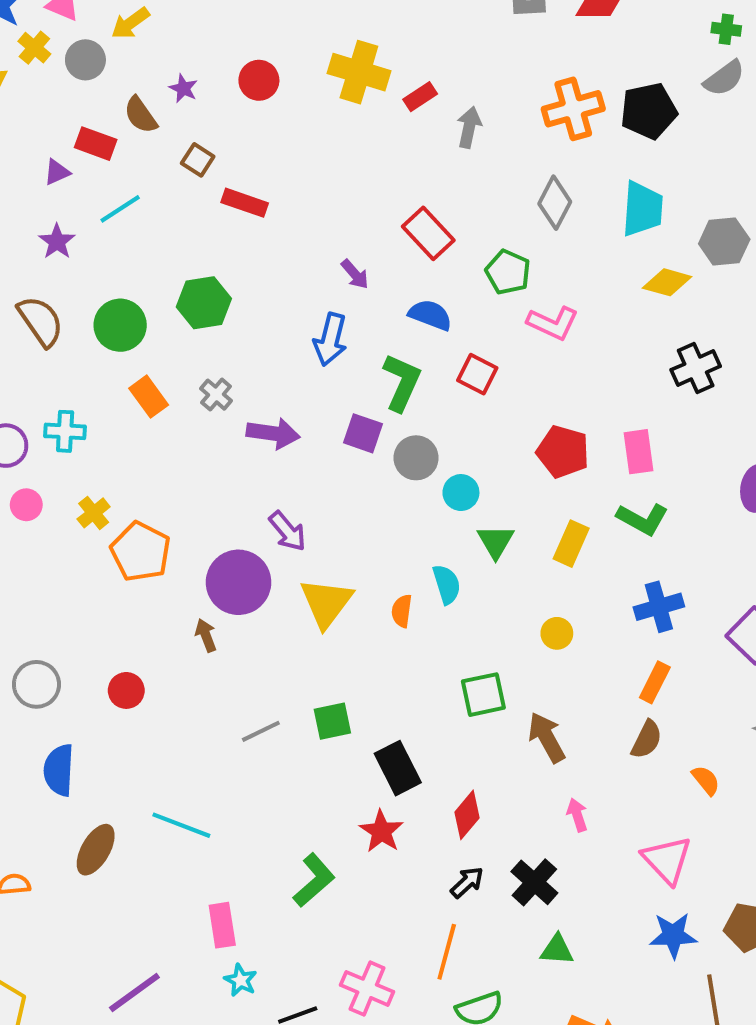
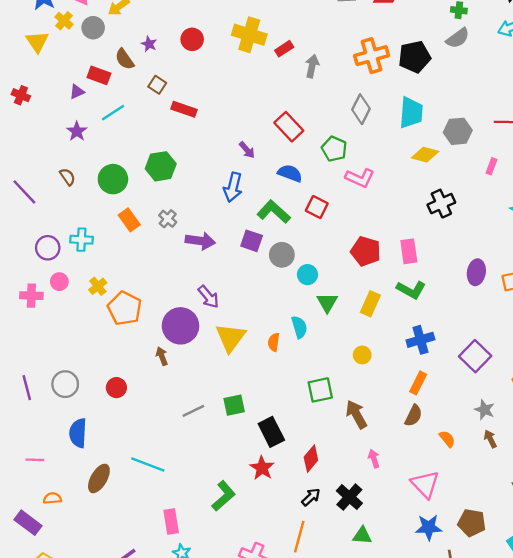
brown semicircle: (41, 321) -> (67, 177), size x0.6
green L-shape: (402, 382) -> (274, 212), turned -72

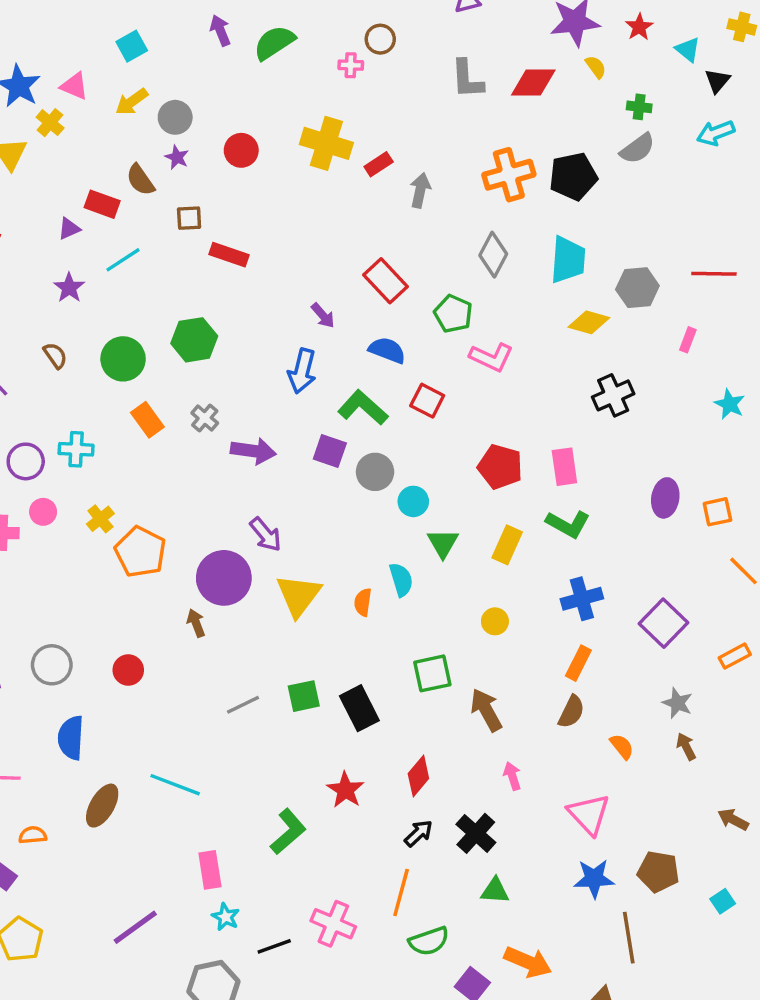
gray circle: (93, 28) -> (175, 117), moved
brown square: (157, 85) -> (189, 218), turned -36
black rectangle: (271, 432) -> (359, 708), moved

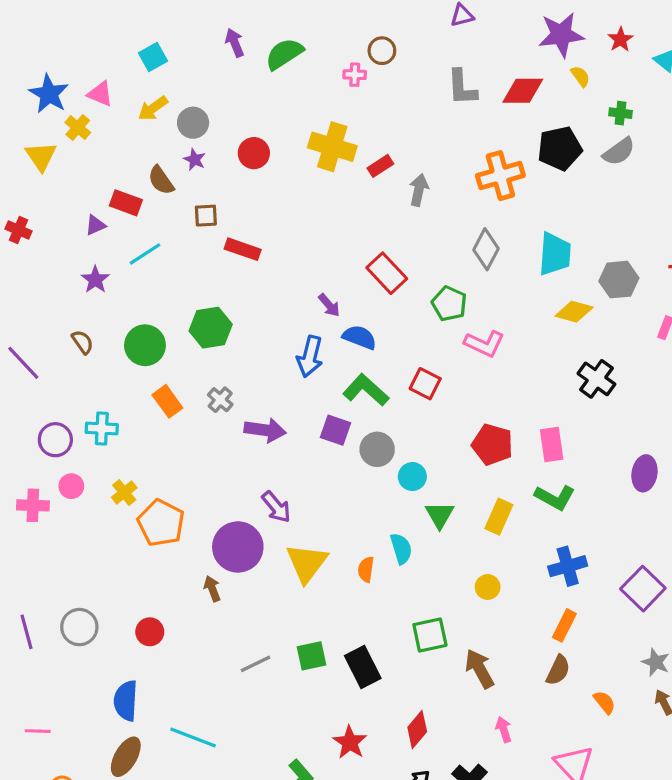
black pentagon: (573, 176) -> (560, 148), moved
blue semicircle: (387, 350) -> (360, 337), moved
black cross: (613, 395) -> (596, 379), turned -30
blue semicircle: (71, 738) -> (126, 701), moved

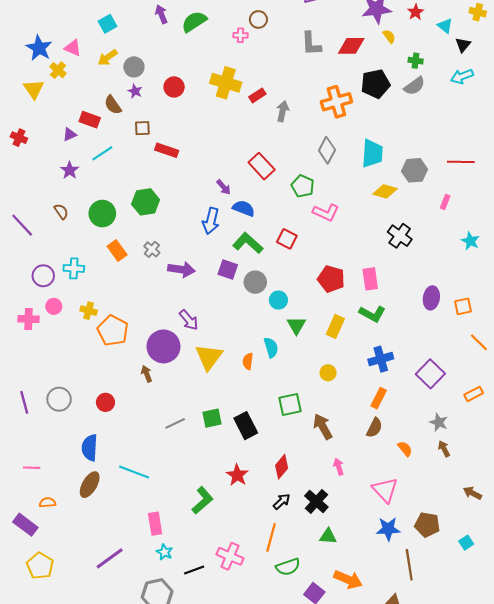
yellow cross: (124, 493) -> (89, 311), turned -35

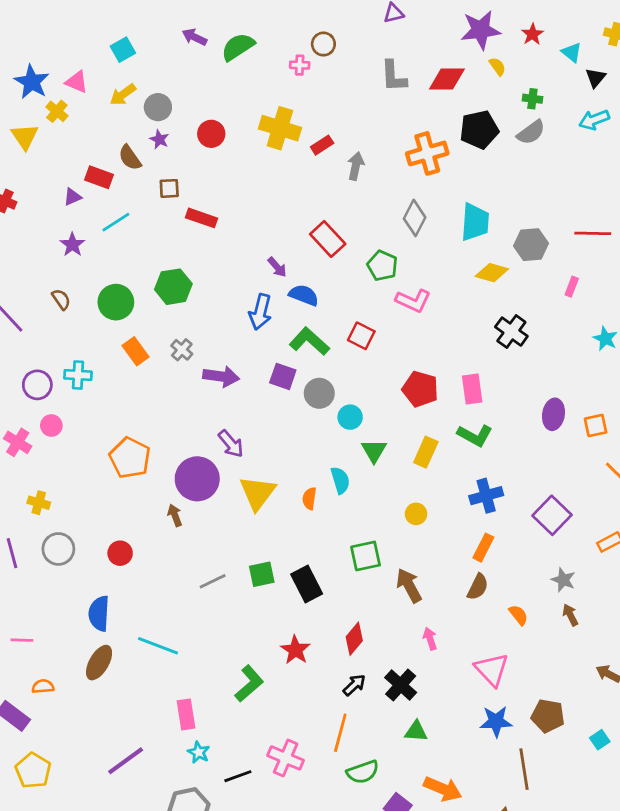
purple arrow: (161, 14) -> (194, 37), turned -42
yellow cross: (89, 311) -> (39, 503), moved
pink cross: (28, 319) -> (18, 442), turned 30

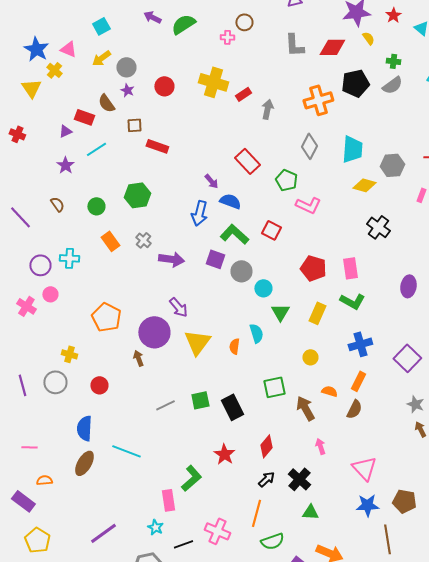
green circle: (116, 302) -> (96, 206), size x0.7
yellow cross: (39, 503) -> (69, 354), moved
orange semicircle: (518, 615) -> (329, 391), moved, turned -35
pink rectangle: (186, 714) -> (168, 500), moved

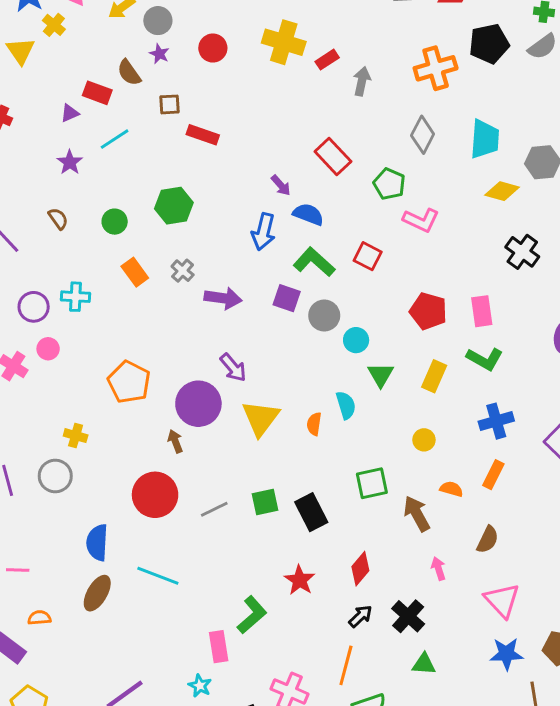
red circle: (99, 385) -> (155, 495), moved, size x1.8
brown semicircle: (354, 409) -> (488, 540), moved

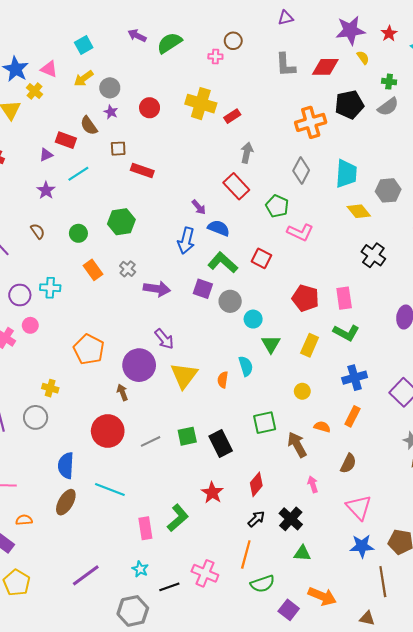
gray arrow: (362, 81) -> (247, 153), moved
yellow diamond: (502, 191) -> (359, 211), turned 35
pink rectangle: (219, 647) -> (145, 528), moved

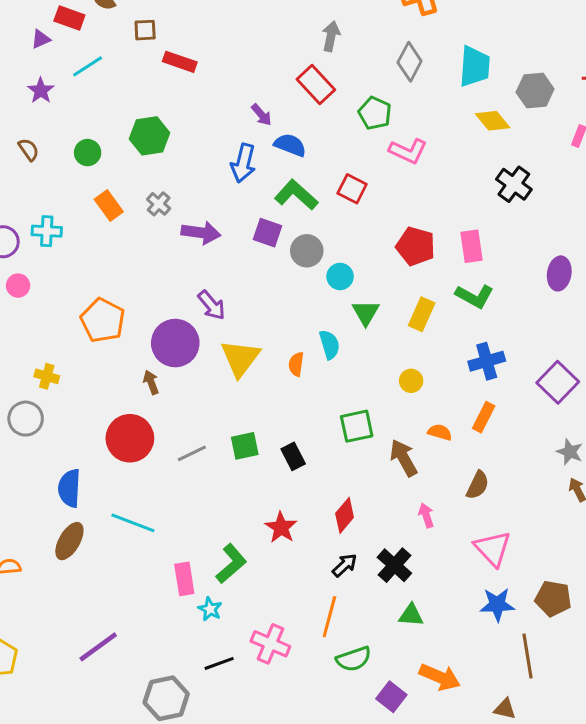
black rectangle: (221, 444) -> (293, 456), size x0.7
cyan star: (140, 569) -> (210, 609), moved

